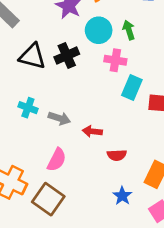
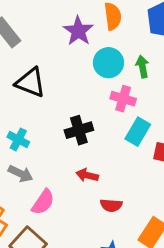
black cross: (67, 56) -> (79, 130), moved
gray arrow: (59, 118) -> (21, 174), moved

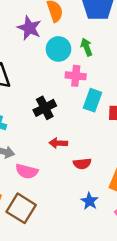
pink semicircle: (43, 202) -> (27, 171), turned 80

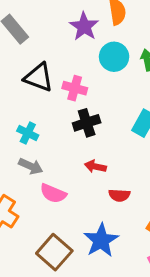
pink cross: (76, 76) -> (75, 88), moved
blue star: (90, 201) -> (101, 240), moved, size x1.6
brown square: (21, 208) -> (54, 252), moved

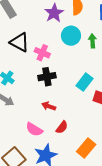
pink semicircle: (53, 193) -> (34, 129), moved
red semicircle: (119, 195) -> (62, 127), turned -64

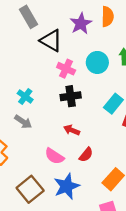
cyan circle: (71, 36) -> (97, 62), moved
black triangle: (20, 42) -> (51, 41), moved

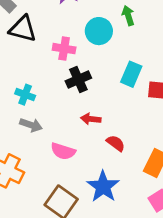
black triangle: (51, 41) -> (23, 29), moved
red semicircle: (86, 155) -> (116, 143), turned -77
pink semicircle: (54, 156) -> (63, 151), moved

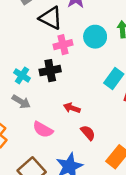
black triangle: (23, 29) -> (51, 18), moved
pink cross: (64, 49) -> (63, 45), turned -36
black cross: (78, 79) -> (50, 71), moved

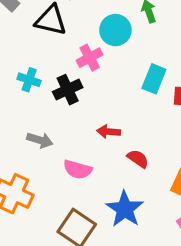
pink cross: (63, 45) -> (90, 58), moved
cyan cross: (22, 75) -> (29, 80), moved

